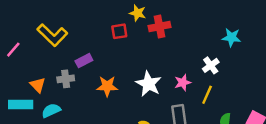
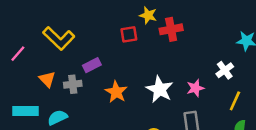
orange triangle: (38, 85) -> (47, 79), moved
orange star: (107, 86) -> (116, 92), turned 30
yellow line: (207, 95) -> (235, 101), moved

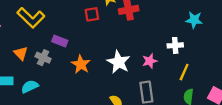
purple rectangle: (92, 65) -> (60, 41), turned 48
white cross: (225, 70) -> (175, 45), turned 32
gray cross: (73, 84) -> (43, 58), turned 32

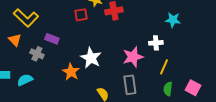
orange triangle: (21, 53) -> (15, 40), moved
pink star: (150, 61) -> (133, 57), size x1.5
white star: (119, 62) -> (91, 58), moved
orange star: (81, 64) -> (71, 72), moved

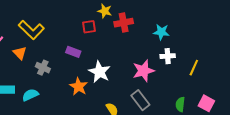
cyan star: (173, 20) -> (161, 32), moved
purple rectangle: (52, 39) -> (73, 52), moved
yellow line: (164, 67) -> (194, 68), moved
gray rectangle: (130, 85) -> (140, 100), turned -30

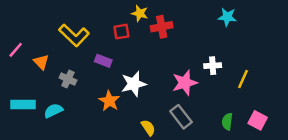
yellow L-shape: (31, 30) -> (74, 35), moved
cyan star: (161, 32) -> (227, 17), moved
white star: (99, 72) -> (134, 84), turned 30

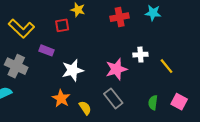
red cross: (162, 27) -> (120, 17), moved
gray cross: (68, 79) -> (16, 66), size x1.5
yellow line: (243, 79) -> (167, 66), turned -63
orange star: (109, 101) -> (61, 98), moved

